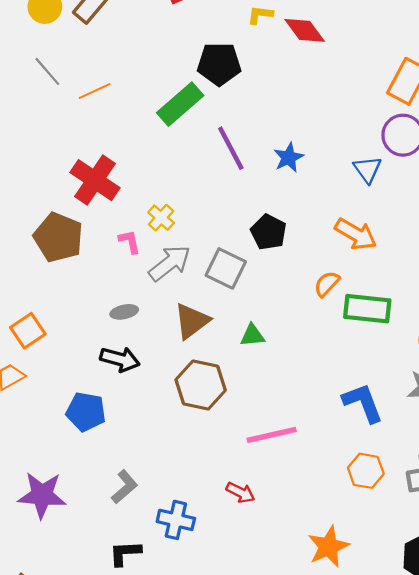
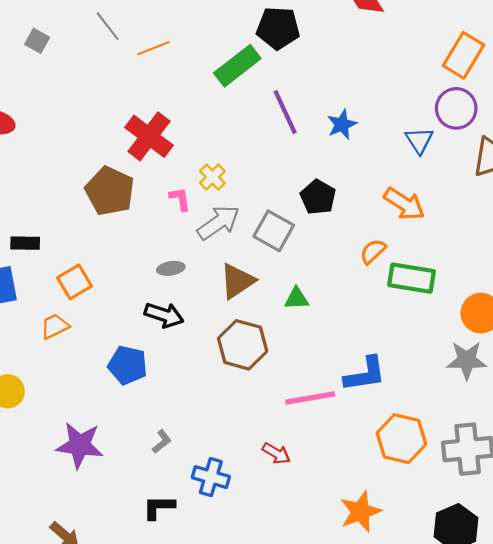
blue L-shape: (363, 403) -> (365, 374), moved, turned 99
orange hexagon: (366, 471) -> (401, 439), size x1.4
gray L-shape: (125, 487) -> (162, 442), size x0.7

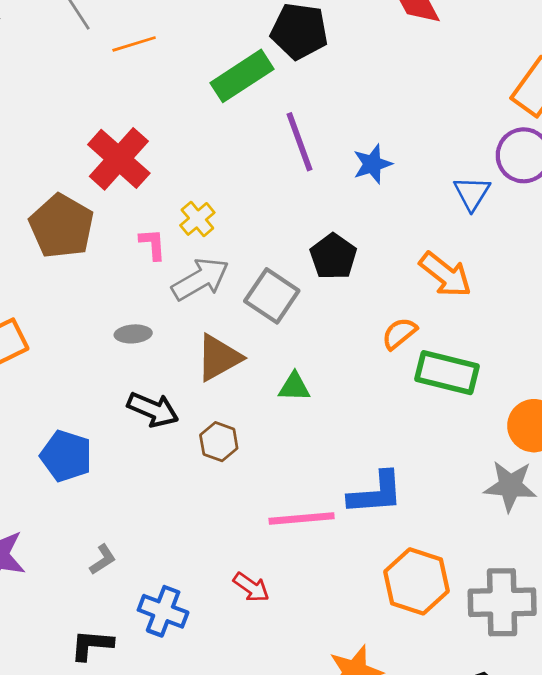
black arrow: (164, 315) -> (153, 410), moved
brown hexagon: (243, 345) -> (219, 442), size x0.6

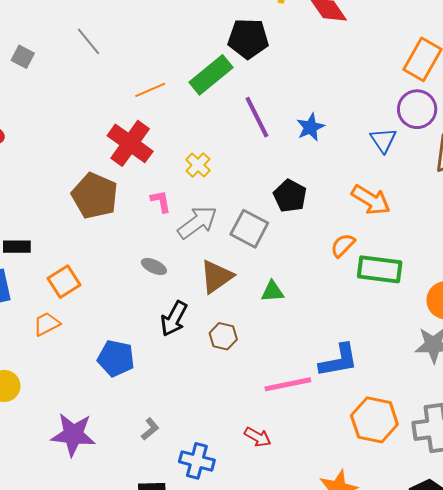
orange line: (134, 44) -> (150, 90), moved
yellow cross: (197, 219) -> (198, 165), moved
gray ellipse: (133, 334) -> (154, 267), turned 35
black arrow: (153, 410) -> (174, 319), turned 102

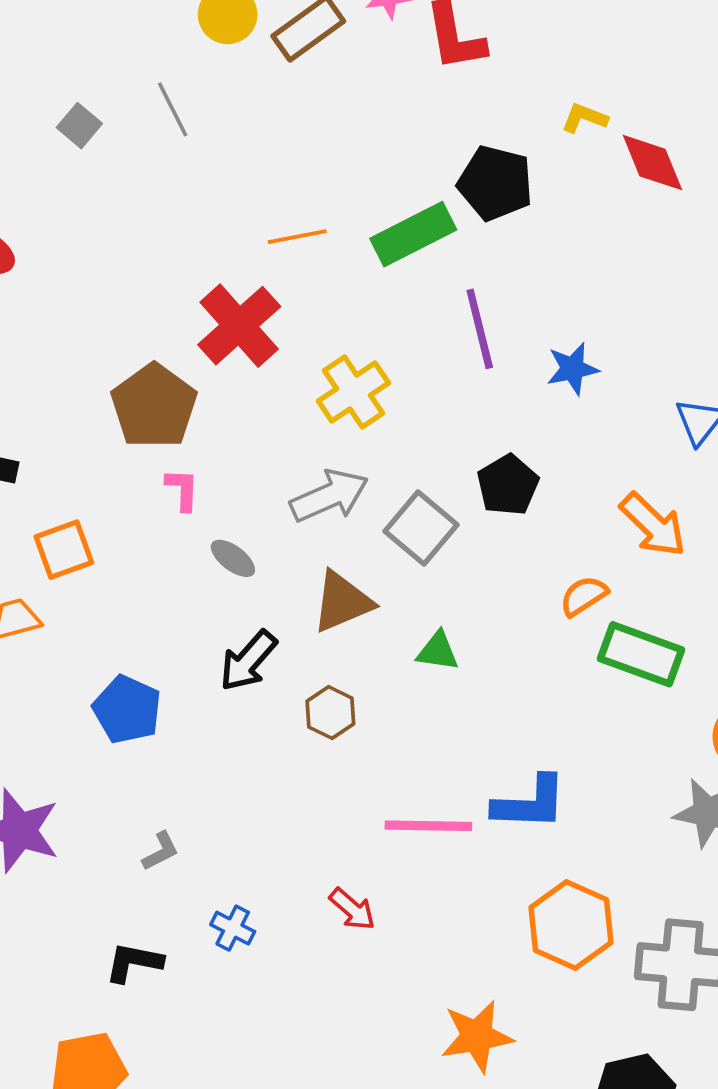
gray line: (88, 41) -> (173, 109), moved
yellow cross: (198, 165) -> (353, 392), size x1.5
pink L-shape: (161, 201) -> (182, 489), moved
blue cross: (197, 461) -> (233, 928), size x0.7

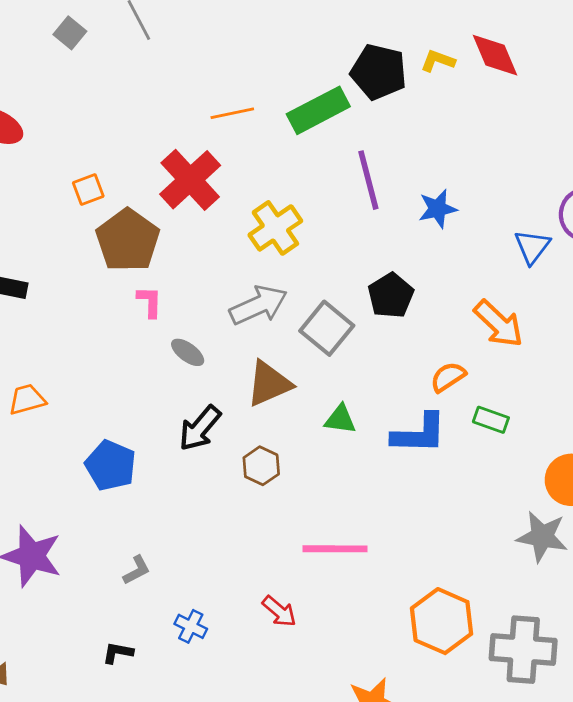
yellow L-shape: (584, 118) -> (438, 61), moved
orange square: (64, 550) -> (88, 190), moved, size x0.7
green rectangle: (641, 654) -> (491, 420), size x0.6
blue L-shape: (530, 803) -> (419, 434), moved
black L-shape: (134, 962) -> (118, 653), size x0.7

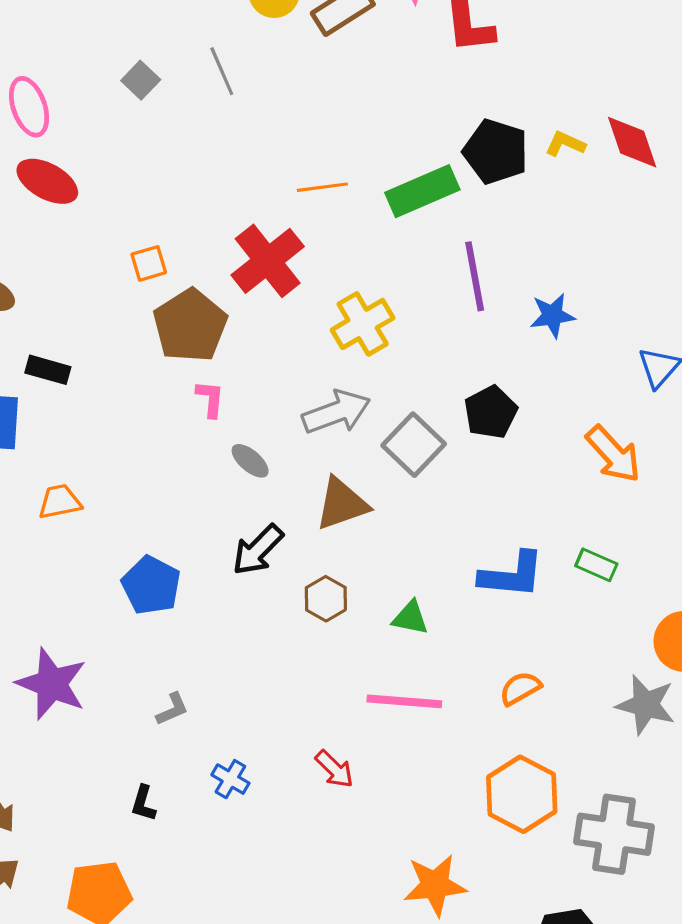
orange semicircle: (448, 377) -> (520, 688), moved
green triangle: (340, 419) -> (410, 618), moved
black L-shape: (118, 653) -> (143, 803), turned -88

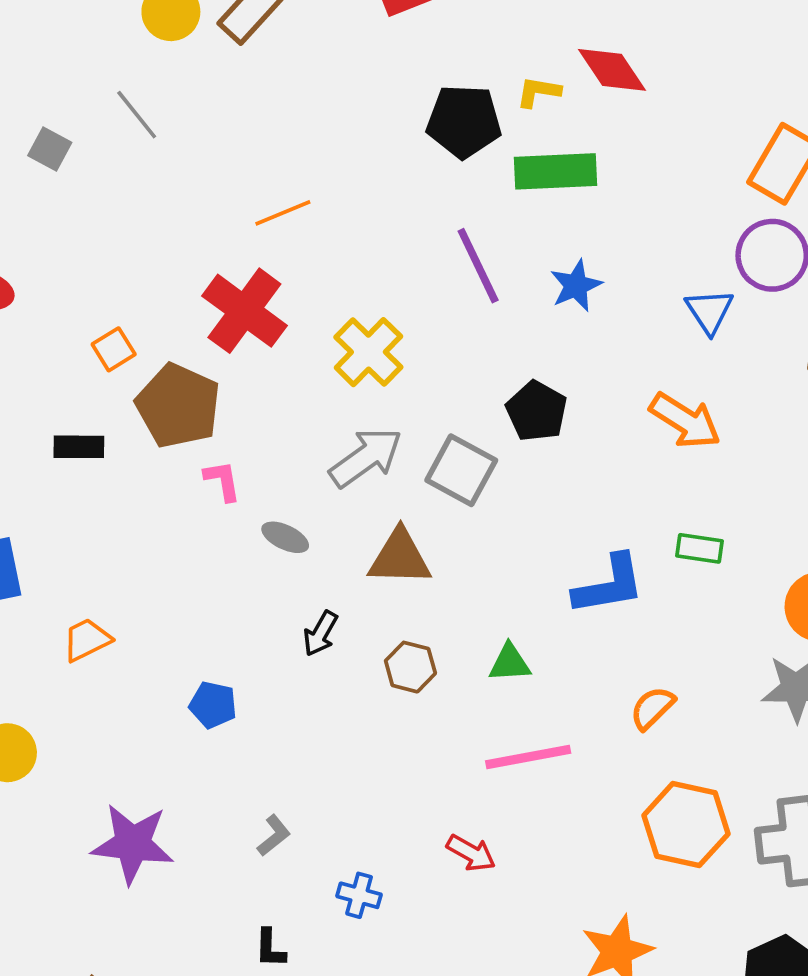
green rectangle: (422, 191) -> (556, 171), moved, turned 36
black rectangle: (48, 370) -> (79, 447), moved
brown triangle: (342, 504) -> (400, 557), turned 36
black arrow: (258, 550) -> (320, 633), size x0.7
blue pentagon: (151, 585) -> (213, 705), size x0.7

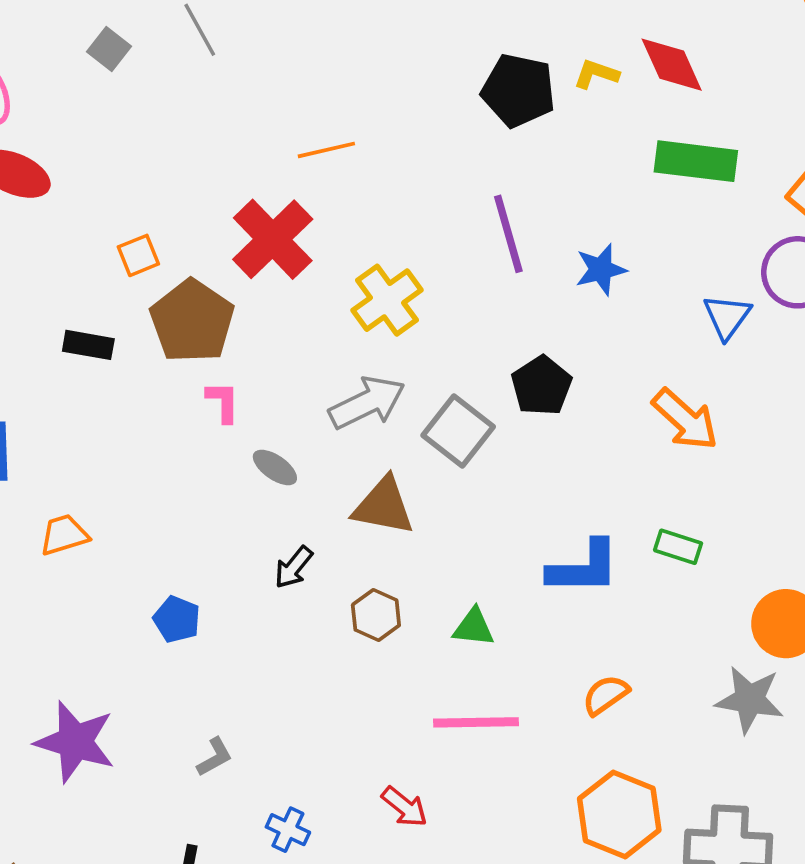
green rectangle: (556, 171) -> (696, 161), moved

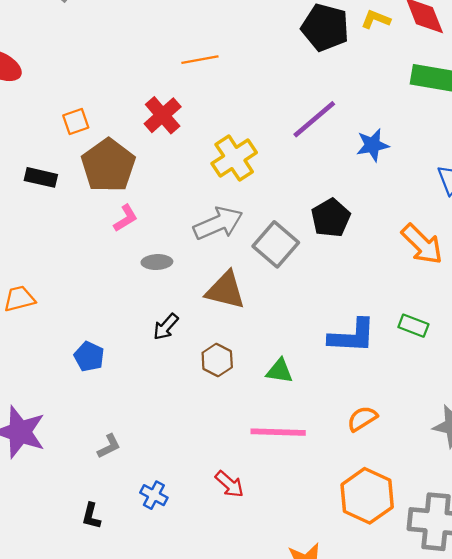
purple line: (508, 234) -> (314, 119), turned 63
red cross: (273, 239) -> (163, 115), size x0.7
pink L-shape: (223, 402) -> (126, 218), turned 56
gray ellipse: (275, 467) -> (157, 262), turned -40

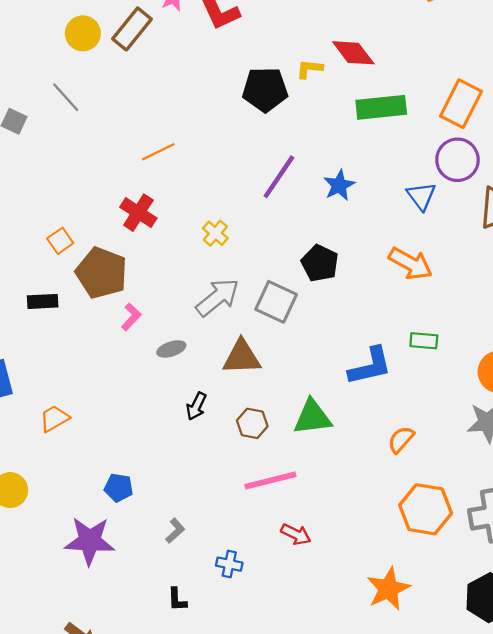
yellow cross: (234, 158) -> (215, 233), size x0.6
blue pentagon: (89, 357) -> (119, 488), moved
green triangle: (280, 371) -> (312, 417), size x1.5
pink line: (278, 432) -> (270, 481), moved

